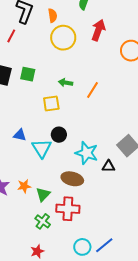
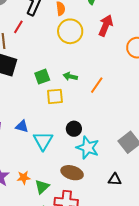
green square: (28, 74) -> (42, 77), moved, turned -35
black circle: (59, 135) -> (74, 129), moved
black triangle: (108, 166) -> (115, 179), moved

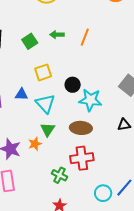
yellow square: (55, 96) -> (43, 72), moved
green triangle: (42, 187) -> (48, 130), moved

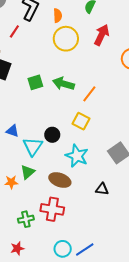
green arrow: (57, 35) -> (63, 84), size x1.5
yellow square: (43, 72) -> (81, 121), moved, turned 30
black circle: (73, 85) -> (52, 135), moved
green cross: (59, 175) -> (26, 219), turned 35

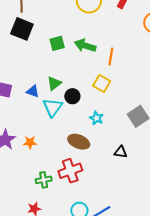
orange line: (89, 94) -> (111, 57), turned -30
cyan star: (77, 156) -> (96, 118), size x0.6
green triangle: (28, 172) -> (54, 83), moved
red cross: (52, 209) -> (70, 171), turned -30

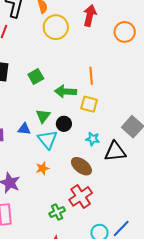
green arrow: (85, 46) -> (66, 91), moved
orange star: (30, 142) -> (42, 168), moved
brown ellipse: (79, 142) -> (81, 166), turned 30
black triangle: (121, 152) -> (115, 152), moved, size x1.6

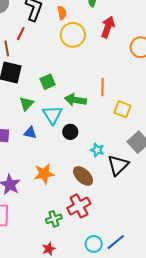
yellow square: (89, 104) -> (122, 109), moved
green triangle: (43, 116) -> (26, 104), moved
cyan triangle: (47, 140) -> (52, 115), moved
black triangle: (115, 152) -> (118, 165), turned -45
orange star: (42, 168) -> (44, 174), size x1.5

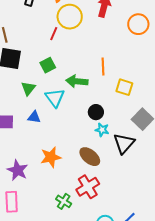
red line: (21, 34) -> (54, 34), moved
black circle: (70, 132) -> (96, 112), moved
green cross: (54, 219) -> (64, 201), turned -35

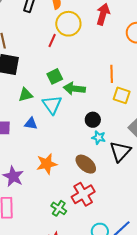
green square: (48, 65) -> (55, 76), moved
orange line: (103, 67) -> (112, 74), moved
green triangle: (28, 88) -> (26, 95), turned 35

